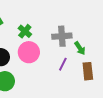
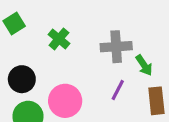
pink circle: (29, 52) -> (65, 101), moved

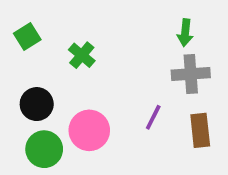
gray cross: (116, 47) -> (191, 74), moved
green arrow: (144, 65) -> (185, 33), moved, turned 40

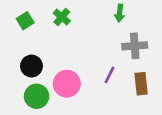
green arrow: (185, 33) -> (120, 13), moved
green cross: (82, 55) -> (62, 17), moved

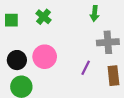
green square: (25, 21) -> (11, 20), turned 32
pink circle: (67, 84) -> (45, 57), moved

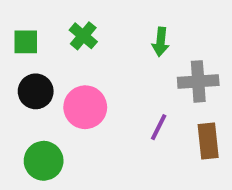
green arrow: (95, 13) -> (161, 42), moved
black circle: (17, 60) -> (36, 91), moved

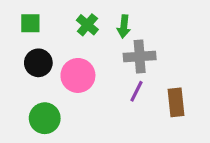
green cross: (83, 36) -> (87, 25), moved
green arrow: (161, 42) -> (124, 26), moved
gray cross: (198, 81) -> (140, 56), moved

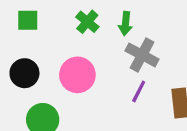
gray cross: (140, 56) -> (142, 55), turned 32
black circle: (38, 63) -> (24, 73), moved

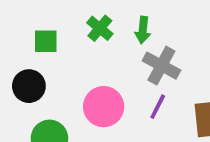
green square: (28, 20) -> (46, 41), moved
pink circle: (77, 75) -> (104, 107), moved

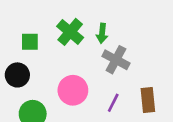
green cross: (100, 28) -> (70, 32), size x1.4
purple line: (158, 107) -> (113, 103), moved

